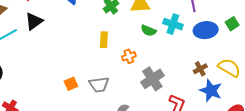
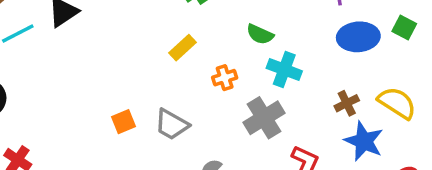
cyan cross: (173, 24) -> (284, 70), moved
green square: (232, 24) -> (404, 27), turned -32
yellow rectangle: (104, 40) -> (183, 48), turned 42
gray trapezoid: (99, 85) -> (172, 124), turned 35

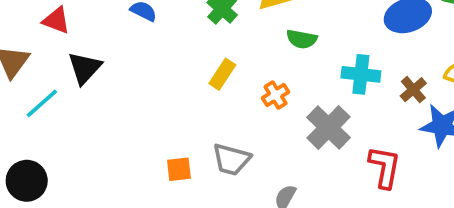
cyan cross: (284, 70) -> (361, 74), moved
orange square: (124, 122) -> (179, 169), turned 30

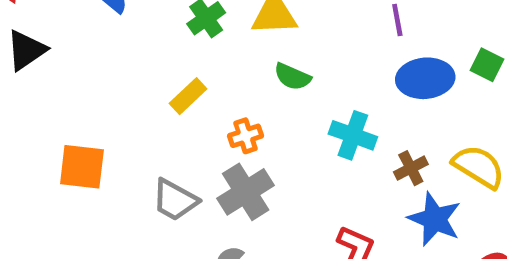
gray cross: (329, 127) -> (246, 192), moved
orange square: (179, 169) -> (82, 167), moved, size x1.5

